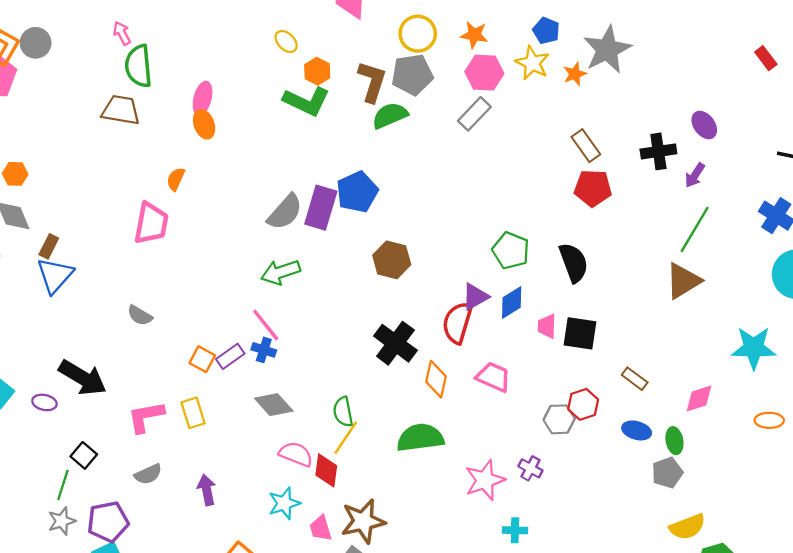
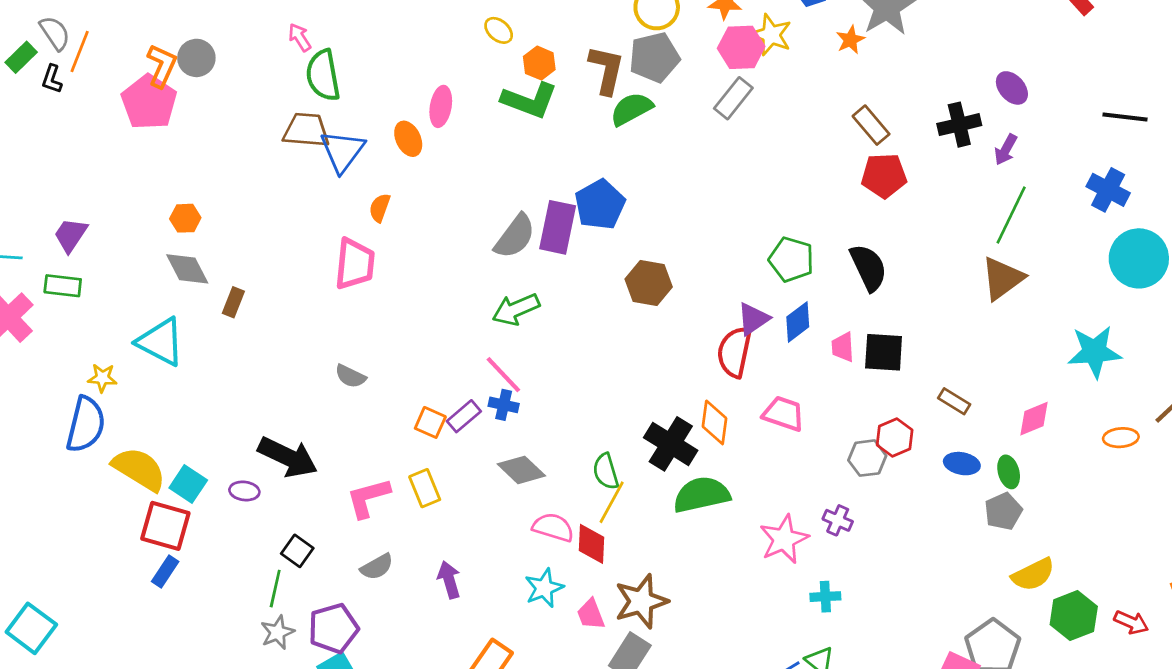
yellow star: (532, 63) -> (771, 35), moved
pink ellipse: (203, 98) -> (441, 106), moved
blue triangle: (55, 275) -> (342, 151), moved
black cross: (395, 343) -> (671, 444), moved

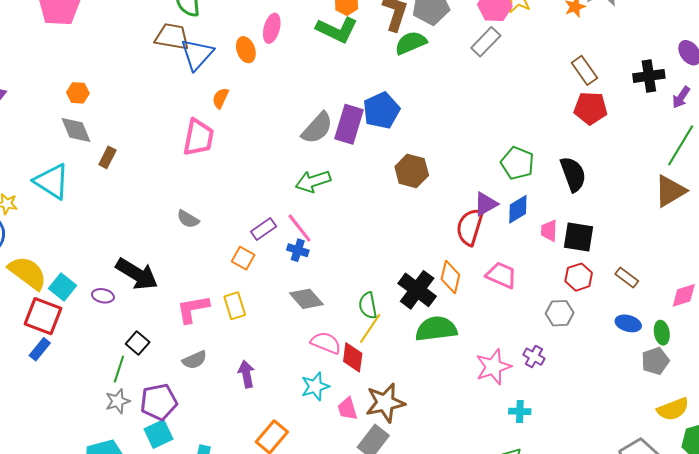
purple rectangle: (464, 416) -> (264, 229), moved
red hexagon: (895, 438) -> (579, 277), moved

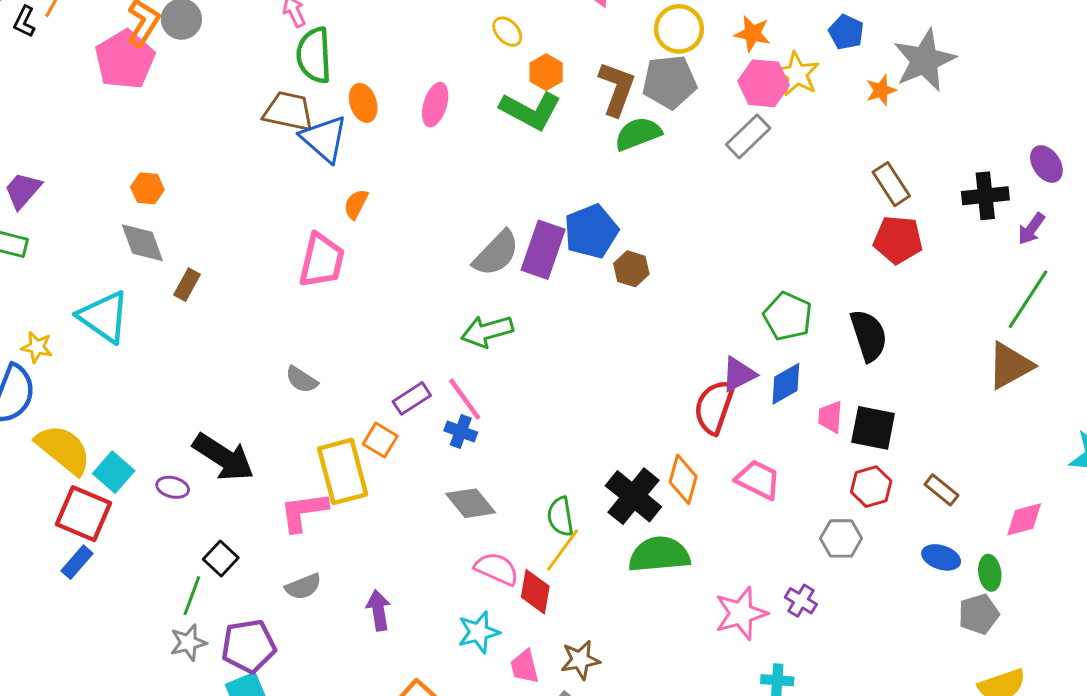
orange ellipse: (246, 50) -> (363, 103), moved
blue triangle: (197, 54) -> (324, 139), turned -33
brown hexagon: (412, 171) -> (631, 269), moved, size x0.7
yellow rectangle: (235, 306) -> (343, 471), moved, size x1.6
brown star: (385, 403) -> (580, 660), size x0.7

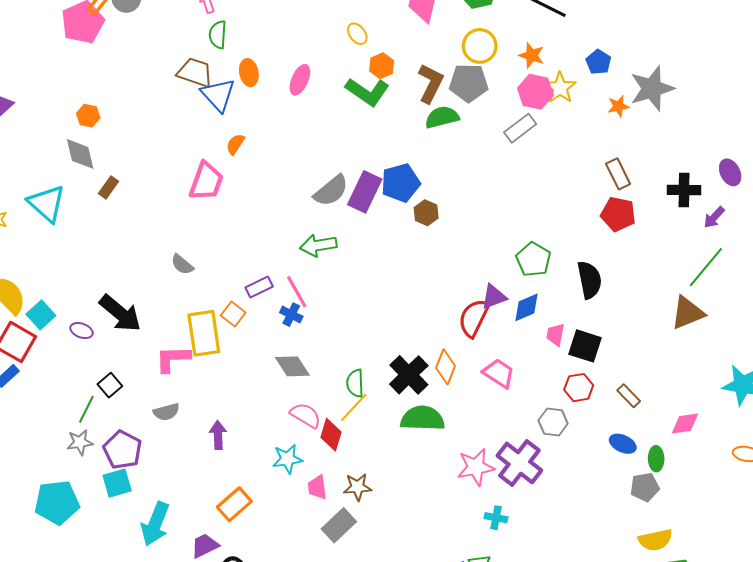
green semicircle: (314, 55) -> (218, 35), size x0.7
purple cross: (801, 601) -> (519, 463), size x2.0
purple pentagon: (248, 646) -> (122, 450), turned 30

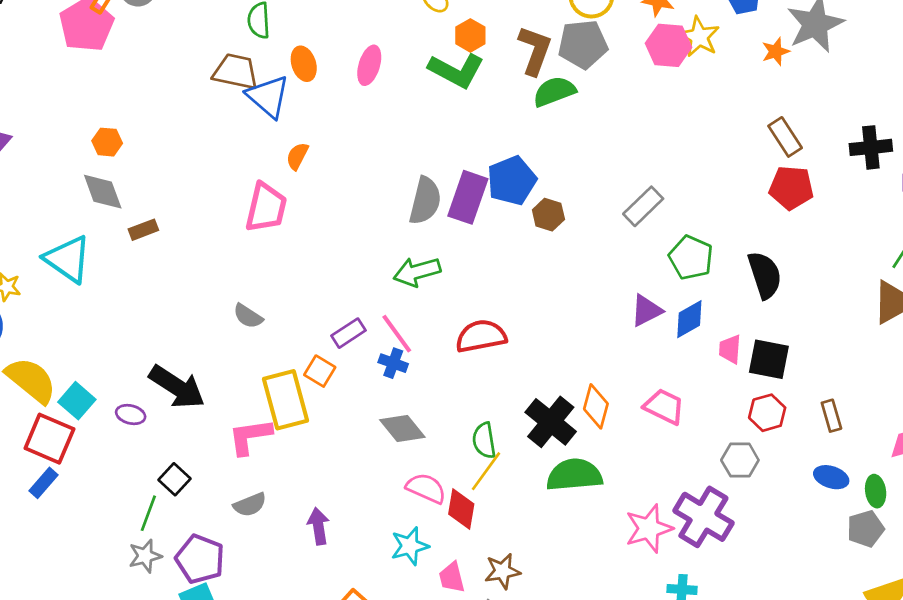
gray rectangle: (520, 128) -> (643, 206), moved
brown rectangle: (109, 187) -> (143, 230), turned 40
gray semicircle: (331, 191) -> (425, 201), turned -30
red semicircle: (474, 318) -> (481, 336), moved, turned 60
brown rectangle: (629, 396) -> (831, 416), turned 35

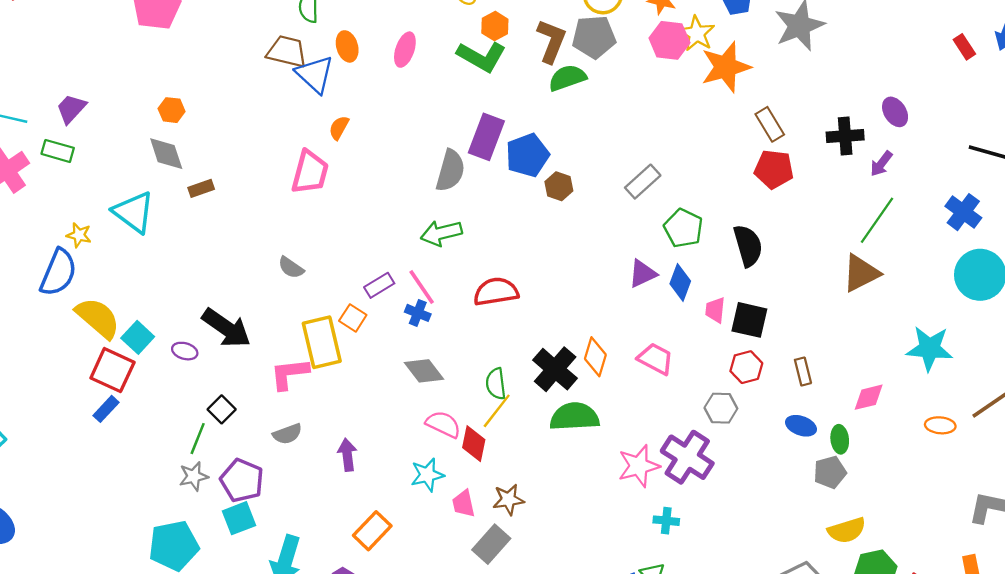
orange star: (776, 51) -> (726, 67), moved, size x2.0
purple rectangle: (468, 197) -> (486, 137), moved
blue diamond: (689, 319) -> (680, 282), turned -42

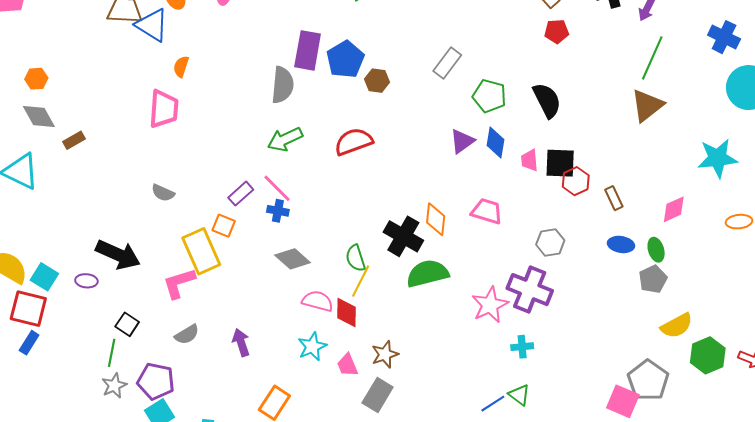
red pentagon: (774, 169) -> (557, 31), size x0.7
red semicircle: (496, 292) -> (354, 142), moved
red hexagon: (746, 367) -> (576, 181), moved

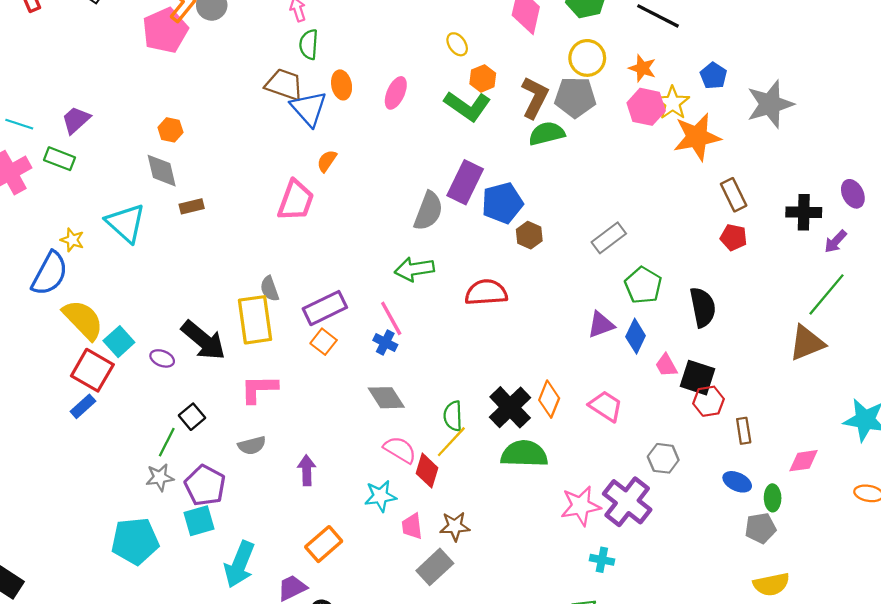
pink trapezoid: (530, 160) -> (666, 365), turned -40
gray semicircle: (163, 193) -> (270, 289), turned 30
purple rectangle: (241, 194) -> (325, 308), moved, size x1.5
yellow rectangle: (201, 251) -> (255, 320), moved

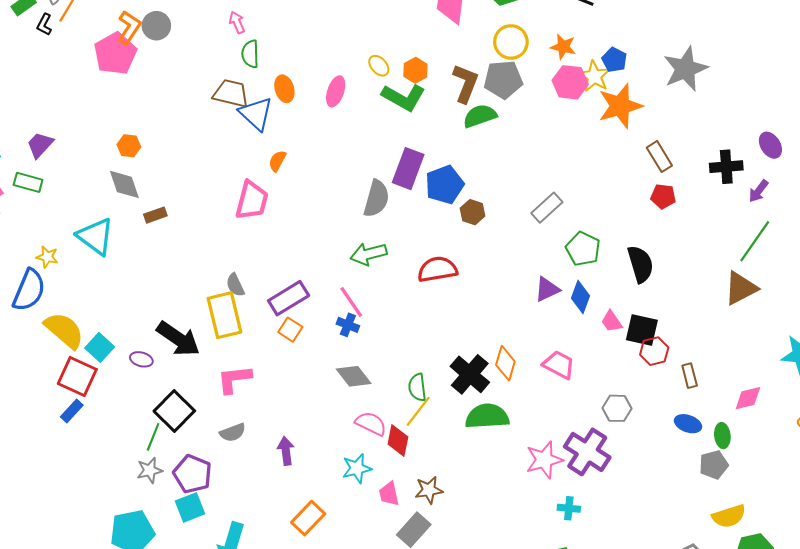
yellow ellipse: (457, 44) -> (379, 66), moved
blue pentagon: (714, 76) -> (614, 60), moved
black square: (192, 417) -> (174, 411), size x1.6

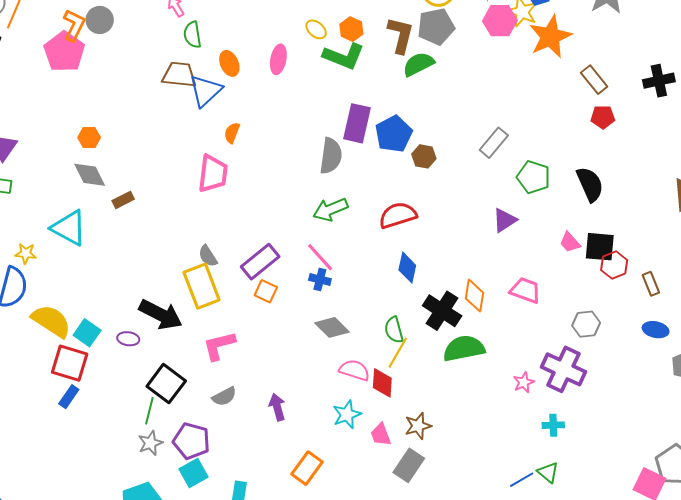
blue triangle: (256, 114) -> (205, 91), turned 42
blue diamond: (580, 297) -> (407, 268), moved
pink star: (544, 460) -> (524, 382), size x0.6

